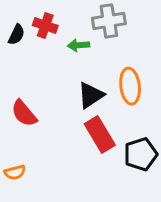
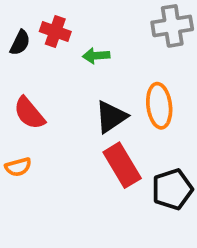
gray cross: (109, 21) -> (172, 26), moved
red semicircle: (24, 113) -> (29, 113), moved
orange semicircle: (15, 172) -> (18, 167), moved

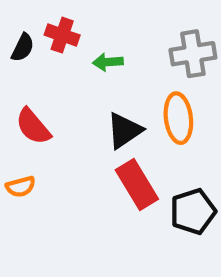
gray cross: (172, 26) -> (193, 54), moved

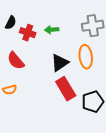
red cross: (62, 35) -> (28, 33), moved

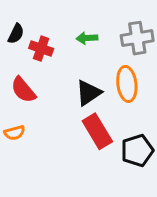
green arrow: (52, 30) -> (87, 38), moved

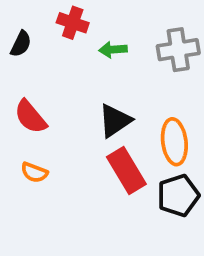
red cross: (41, 48) -> (73, 23), moved
orange ellipse: (127, 84) -> (174, 142), moved
orange semicircle: (14, 133) -> (34, 172), moved, turned 36

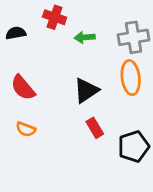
black semicircle: (21, 44) -> (16, 33), turned -126
orange ellipse: (174, 142) -> (131, 78), moved
red rectangle: (126, 171) -> (95, 128), size x0.6

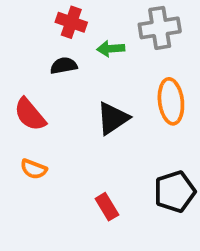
black semicircle: (16, 33) -> (64, 66), moved
gray cross: (134, 37) -> (160, 28), moved
red rectangle: (95, 128) -> (107, 207), moved

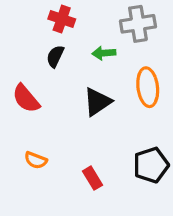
green arrow: (111, 49) -> (104, 53), moved
black semicircle: (64, 66) -> (55, 56), turned -55
orange semicircle: (34, 169) -> (36, 160), moved

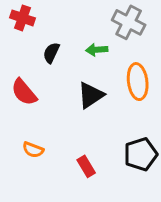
red cross: (62, 19) -> (22, 18), moved
gray cross: (138, 24) -> (129, 22), turned 36

